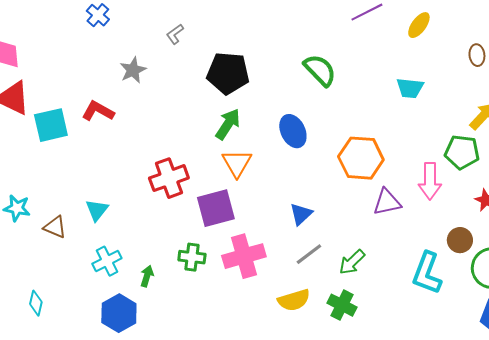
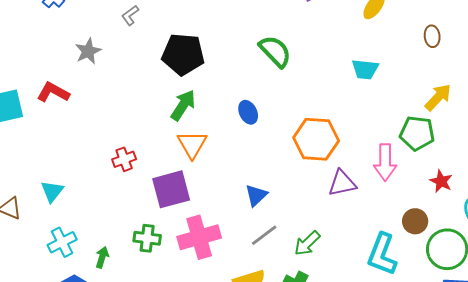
blue ellipse: (293, 131) -> (248, 112), size x0.7
red cross: (169, 178) -> (124, 159), size x0.6

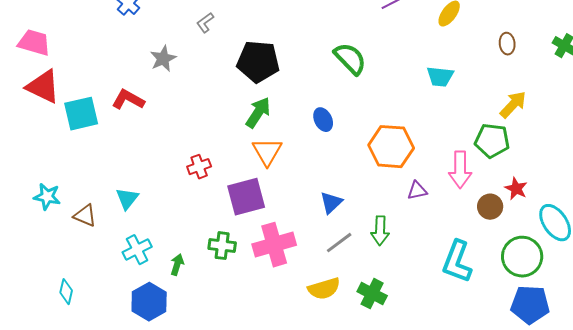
purple triangle: (342, 183) -> (417, 191), size x0.7
brown circle: (415, 221) -> (490, 207), moved
green arrow: (307, 243) -> (380, 231), moved, turned -44

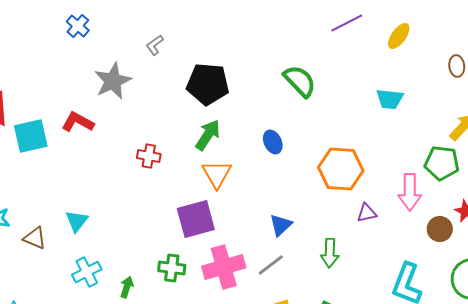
gray star: (163, 59) -> (113, 81), size x1.4
red cross: (199, 167) -> (149, 156), moved, turned 30
gray line: (339, 243) -> (271, 265), moved

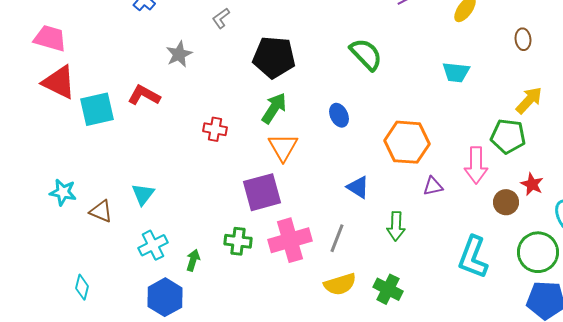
gray star: (113, 81) -> (179, 54), size x0.7
blue triangle: (281, 225) -> (358, 187), moved, turned -45
gray line: (271, 265) -> (337, 238), turned -32

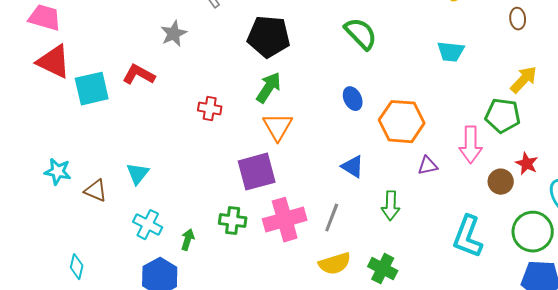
blue ellipse: (339, 115) -> (353, 99), moved
cyan cross: (153, 245) -> (148, 225), turned -36

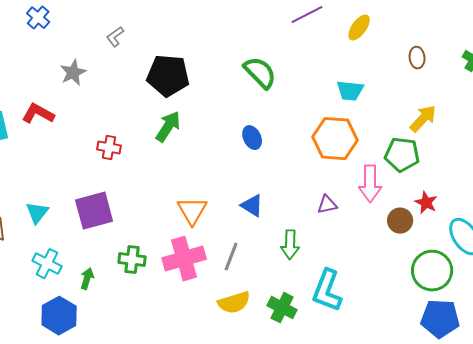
orange hexagon: (402, 122) -> (335, 139), moved
orange triangle: (278, 127) -> (192, 211), moved
purple square: (257, 172) -> (94, 211), moved
cyan L-shape: (468, 237) -> (327, 291), moved

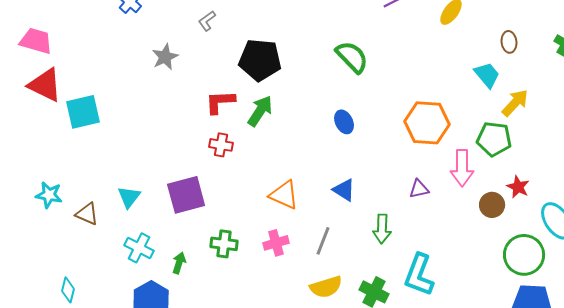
cyan trapezoid: (350, 91) -> (487, 75), moved, turned -136
red L-shape: (38, 114) -> (220, 102), moved, turned -32
red cross: (109, 148) -> (221, 145), moved
orange triangle: (192, 211) -> (284, 195), turned -36
pink cross: (184, 259) -> (276, 243), size x0.6

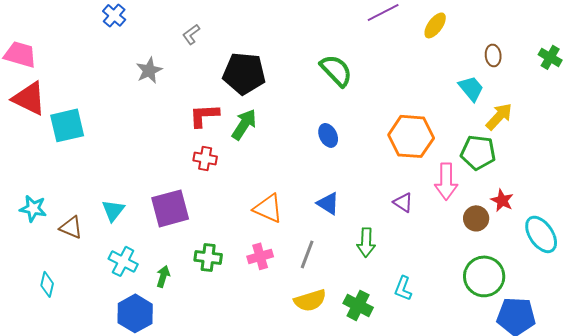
purple triangle: (419, 189) -> (403, 202), turned 45
green circle: (524, 255) -> (484, 276), moved
cyan L-shape: (419, 275) -> (403, 288), size x0.6
cyan diamond: (68, 290) -> (47, 284), moved

